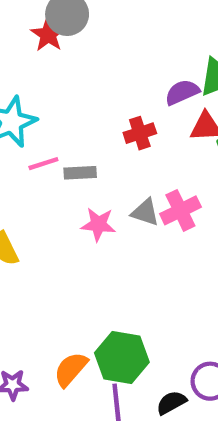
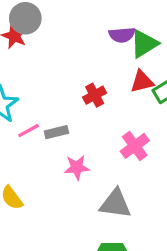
purple semicircle: (182, 92) -> (122, 35), moved, turned -150
gray triangle: (145, 212) -> (115, 204), moved, size x1.5

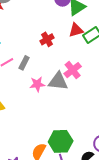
gray rectangle: (56, 132) -> (24, 63), turned -48
gray triangle: (115, 204) -> (58, 81), moved

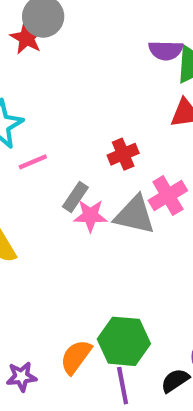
red cross: (47, 39) -> (123, 154), moved
gray rectangle: (24, 63) -> (75, 197), moved

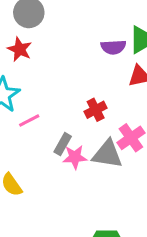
red star: (27, 38) -> (20, 49), moved
purple semicircle: (166, 50) -> (113, 47), moved

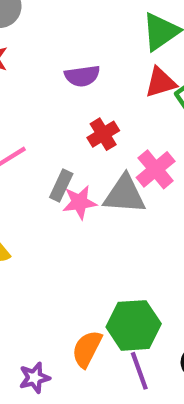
purple semicircle: (113, 47) -> (82, 76), moved

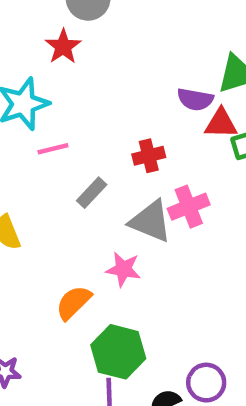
purple semicircle: (82, 76) -> (195, 99), moved
pink star: (79, 202) -> (123, 269), moved
orange semicircle: (87, 349) -> (74, 303), moved

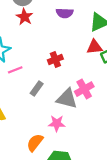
red star: (63, 47) -> (24, 17), moved
purple semicircle: (195, 99) -> (65, 13), moved
red cross: (149, 156) -> (55, 59), moved

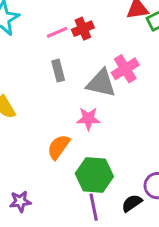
pink line: (15, 70) -> (57, 32), moved
gray rectangle: (37, 88) -> (58, 71), turned -48

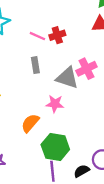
pink line: (57, 32) -> (37, 36), turned 42

